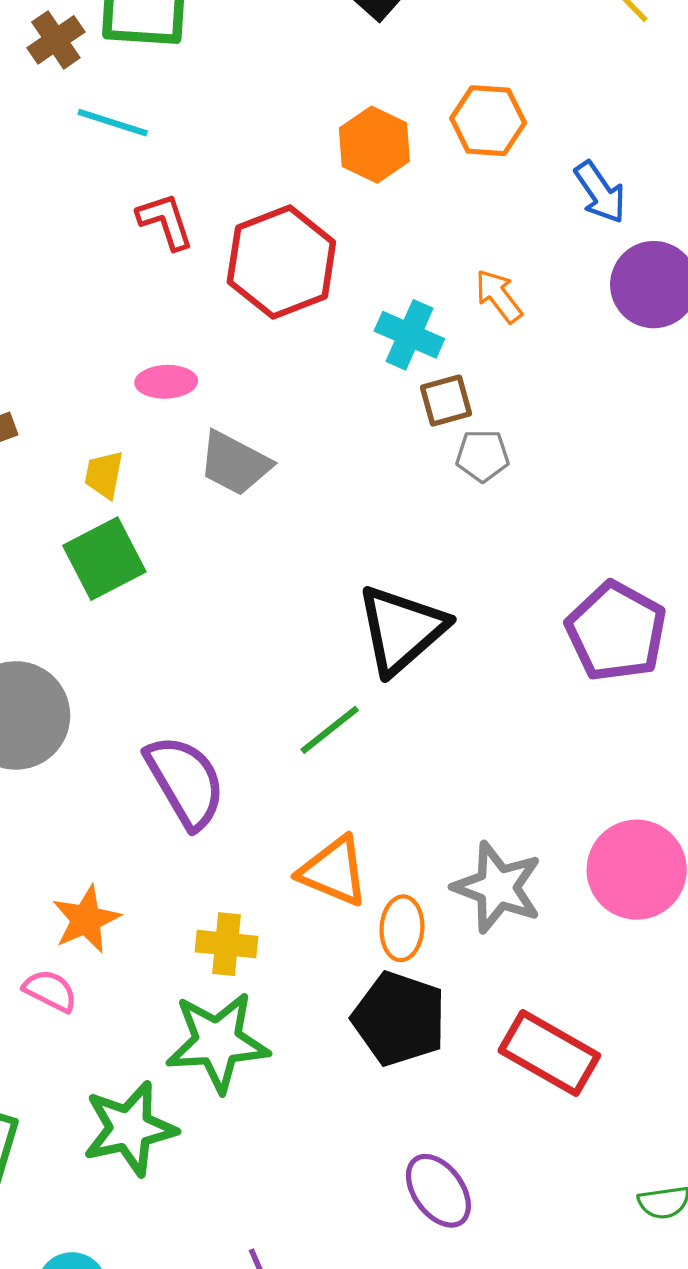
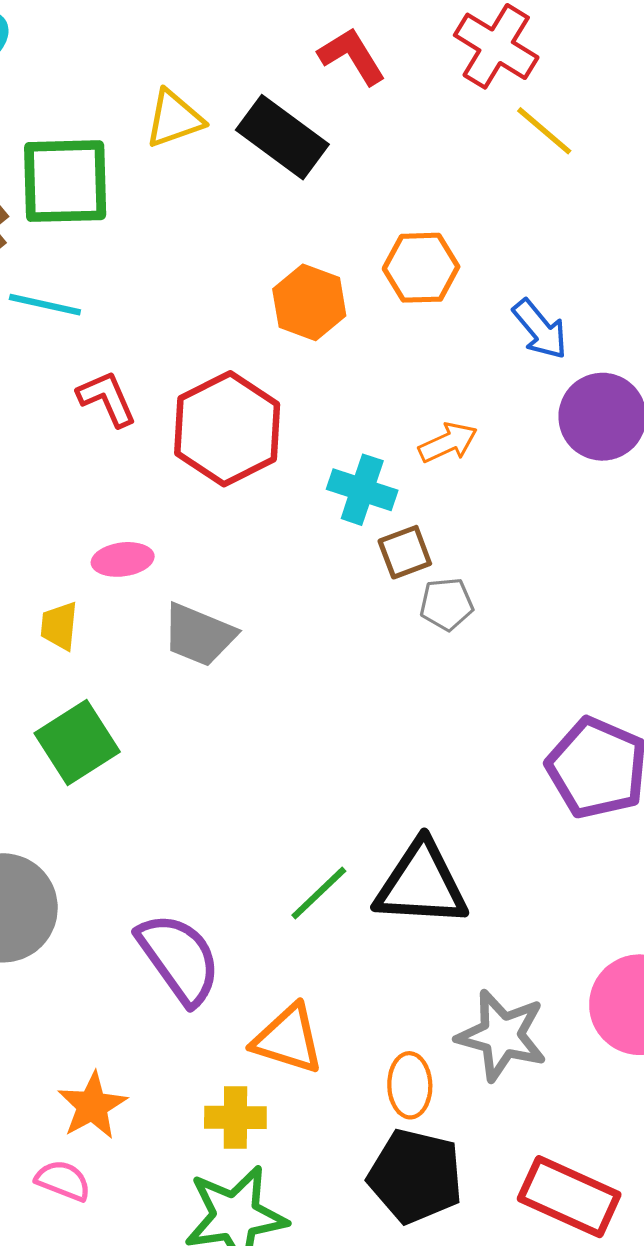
orange arrow: (499, 296) -> (448, 443), turned 108
yellow trapezoid: (104, 475) -> (59, 626), moved
black triangle: (401, 629) -> (421, 884), moved, turned 50
orange triangle: (334, 871) -> (288, 1039), moved

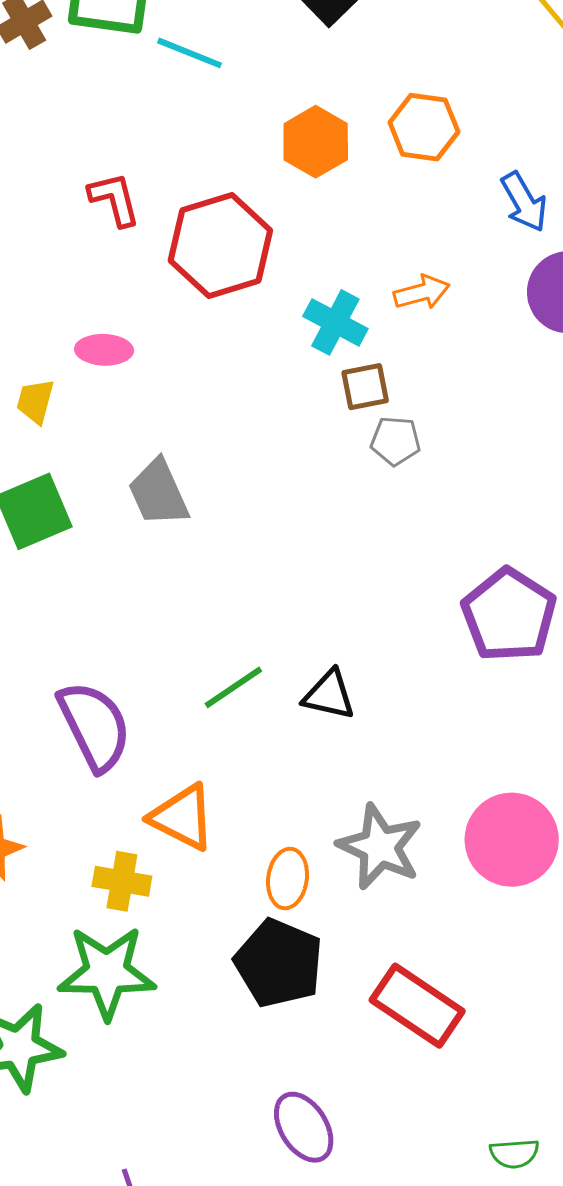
cyan line: (45, 305) -> (189, 53), moved
gray trapezoid: (199, 635) -> (158, 493), moved, turned 34
black triangle: (421, 884) -> (329, 695), size x0.6

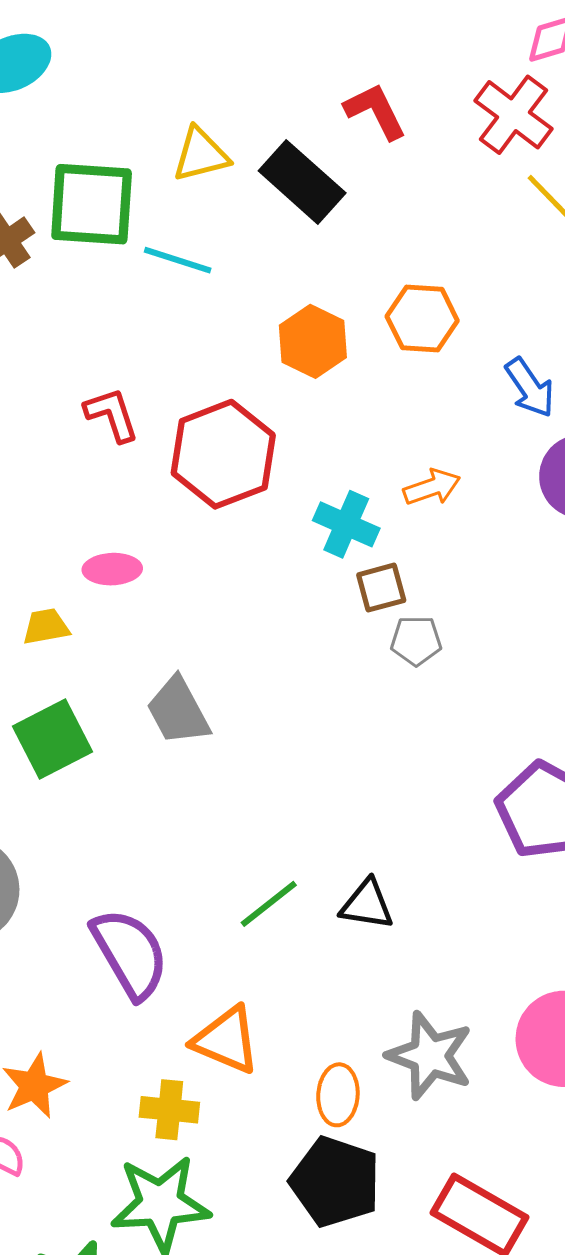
yellow trapezoid: (35, 401) -> (46, 627), turned 69

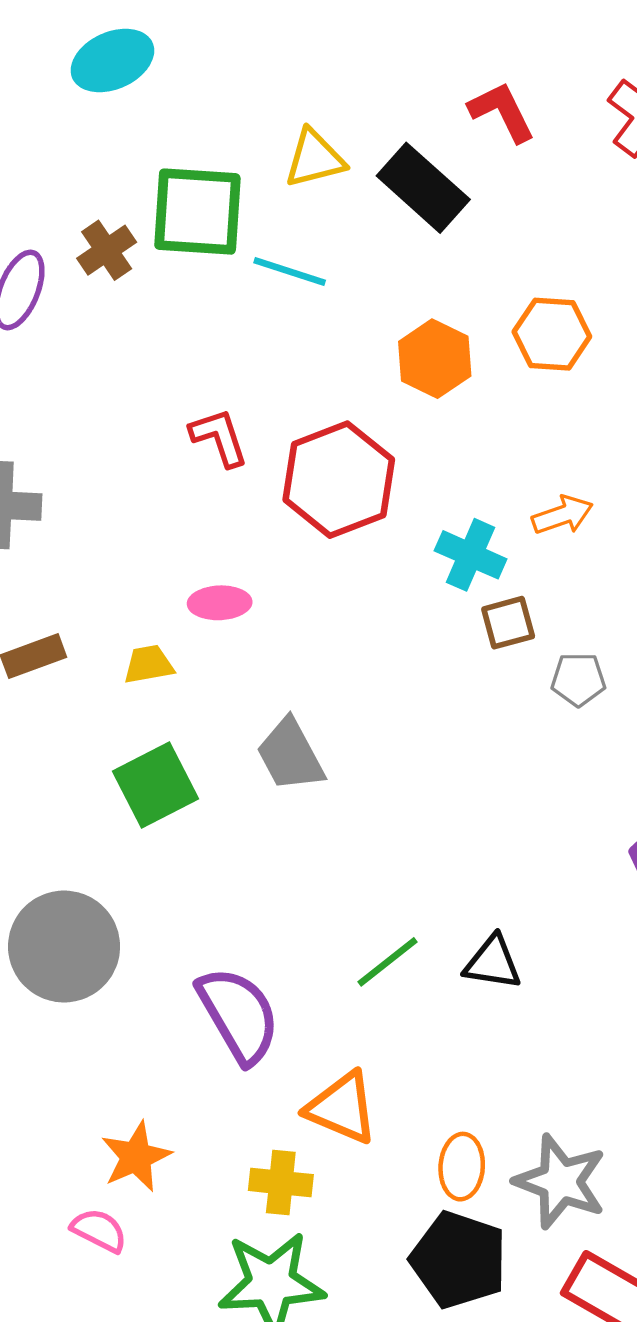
gray pentagon: (416, 641) -> (578, 679), moved
gray star: (430, 1056) -> (560, 1182), moved

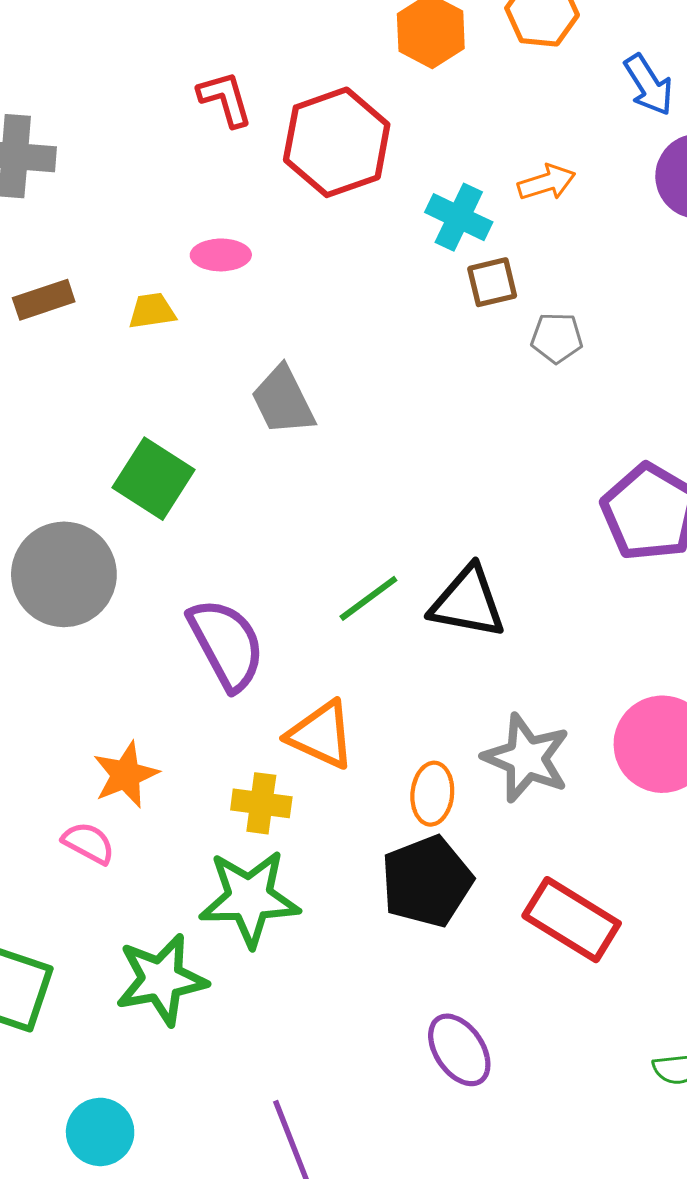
green square: (156, 785) -> (154, 479), moved, turned -32
black triangle: (493, 963) -> (468, 602), size x1.4
gray star: (560, 1182) -> (526, 758), moved
black pentagon: (459, 1260) -> (427, 881), turned 30

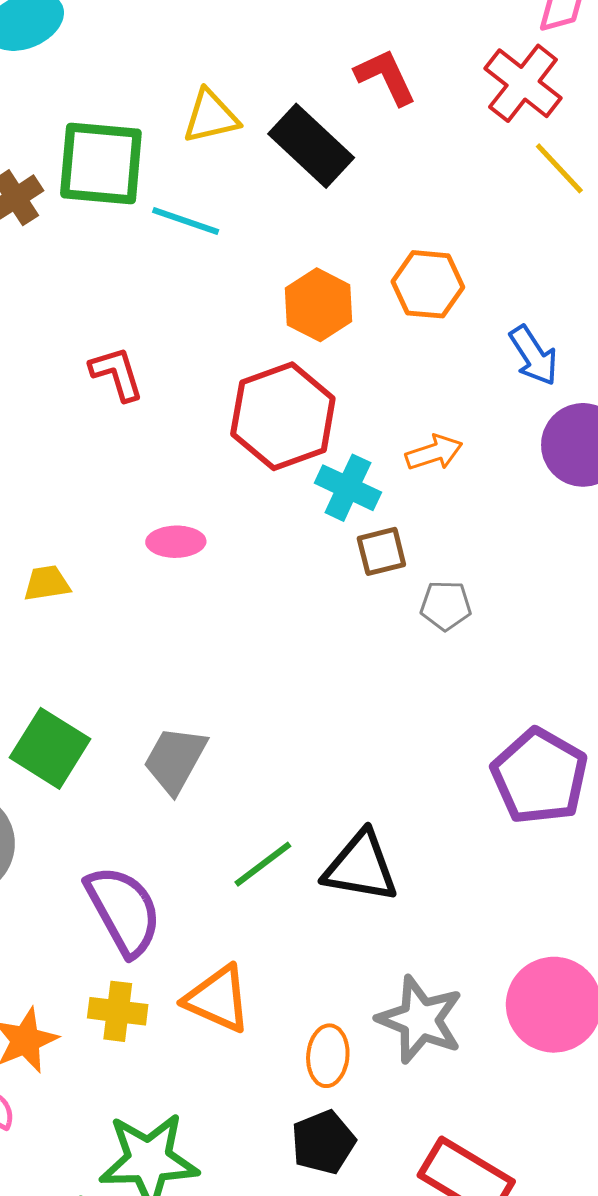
red hexagon: (337, 142) -> (283, 416), moved
pink ellipse: (221, 255) -> (176, 542), moved
gray trapezoid: (283, 401) -> (175, 760), moved, turned 56
yellow cross: (261, 803) -> (118, 1011), moved
black pentagon: (427, 881) -> (323, 1142), size x0.7

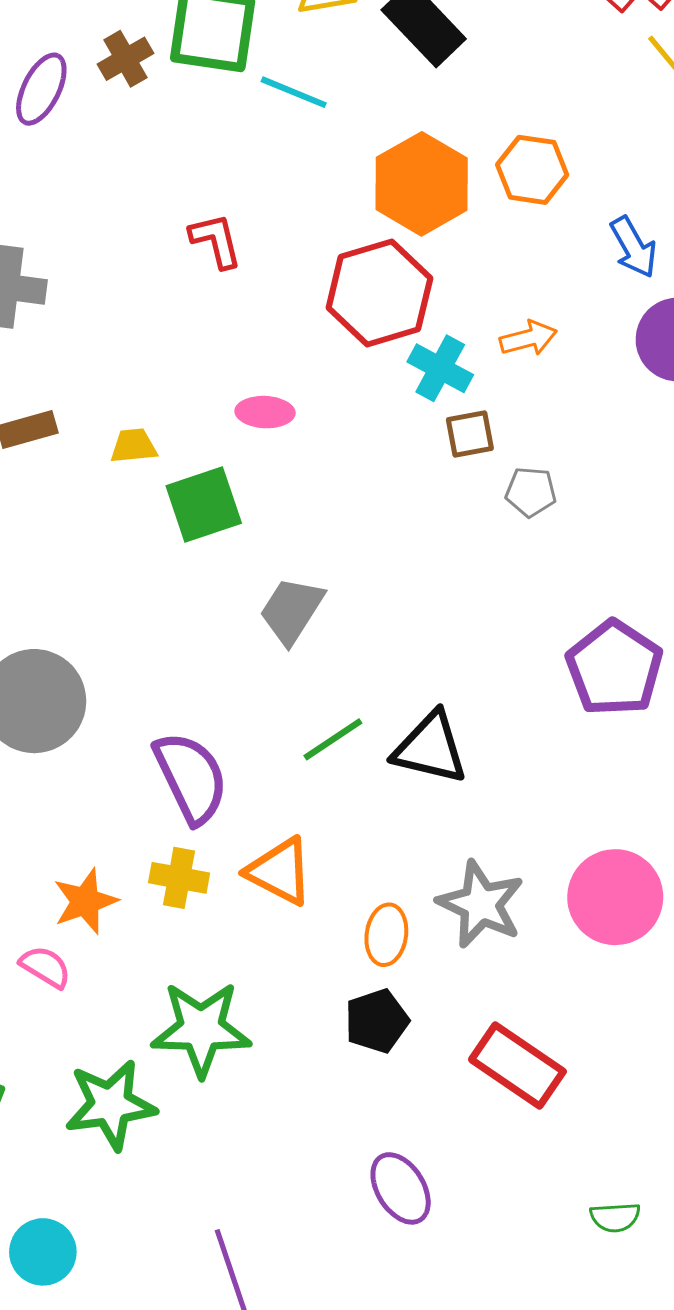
orange hexagon: (319, 305) -> (422, 184), size x1.4
green square: (50, 748) -> (204, 504), moved, turned 36
gray trapezoid: (175, 760) -> (292, 610), moved

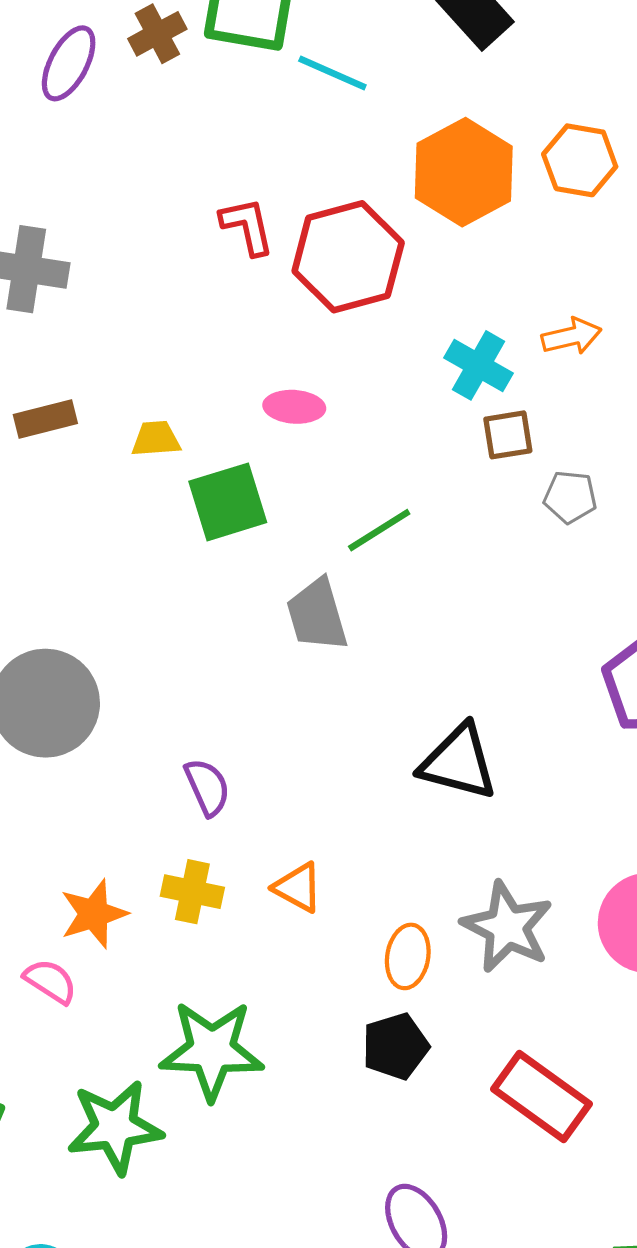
red hexagon: (379, 293) -> (348, 257), moved
gray trapezoid: (292, 610) -> (317, 615), turned -50
green line: (333, 739) -> (379, 530), moved
purple semicircle: (191, 778) -> (207, 787), size x0.6
orange triangle: (280, 871) -> (298, 887), size x0.7

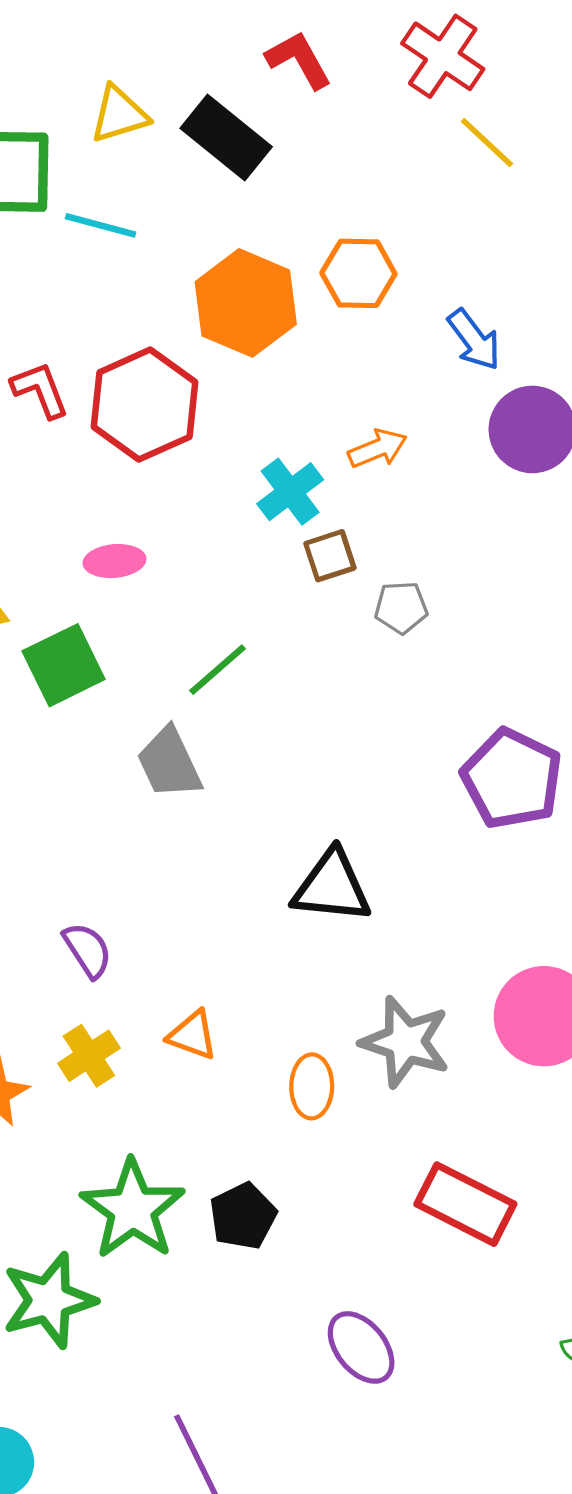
cyan cross: (479, 365) -> (290, 492), turned 32
yellow cross: (192, 892) -> (89, 1056), turned -36
black pentagon: (395, 1046) -> (243, 1216), moved
green star: (212, 1050) -> (133, 1209), turned -30

